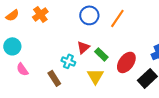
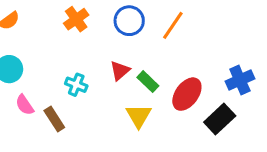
orange cross: (40, 14) -> (76, 19), moved
cyan cross: (68, 61) -> (76, 85), moved
brown rectangle: (54, 78) -> (54, 119), moved

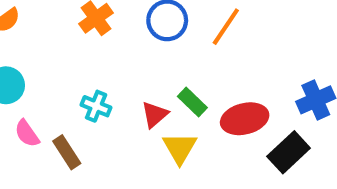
red triangle: (120, 71) -> (155, 115), moved
red ellipse: (187, 94) -> (245, 119), turned 40

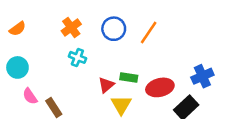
green rectangle: (192, 102) -> (129, 77), turned -35
cyan cross: (96, 106) -> (77, 57), moved

